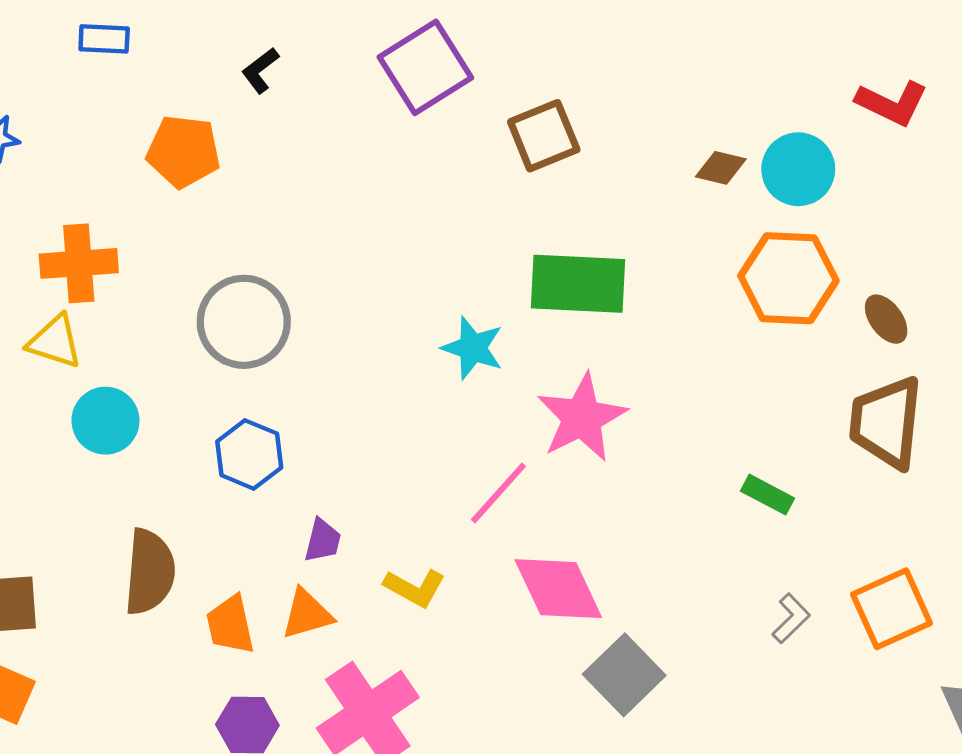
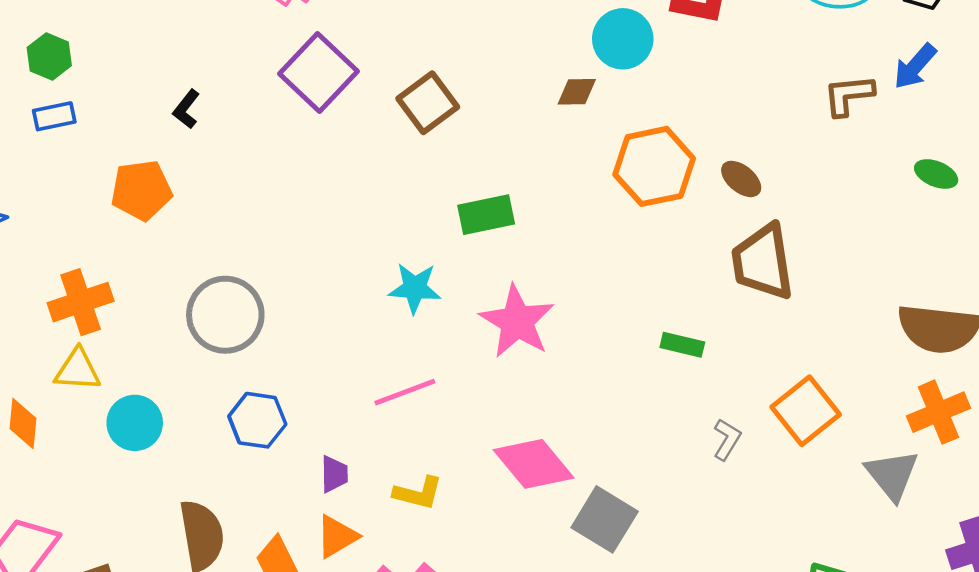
cyan circle: (798, 169) -> (623, 39), moved
green rectangle: (578, 284) -> (486, 215), size x0.7
pink line: (498, 493) -> (405, 392), moved, turned 42

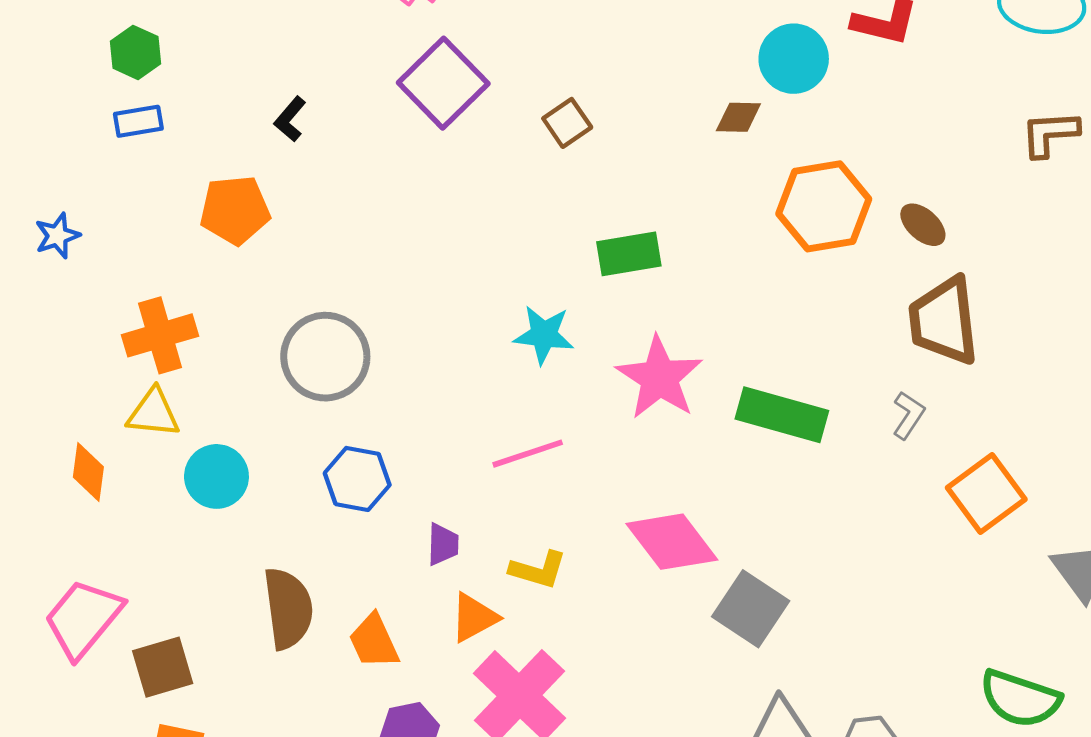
brown square: (428, 103) -> (567, 123), size x0.7
green rectangle: (682, 345) -> (782, 415), moved, size x1.8
gray L-shape: (727, 439) -> (908, 415), moved
orange triangle: (337, 537) -> (474, 617), moved

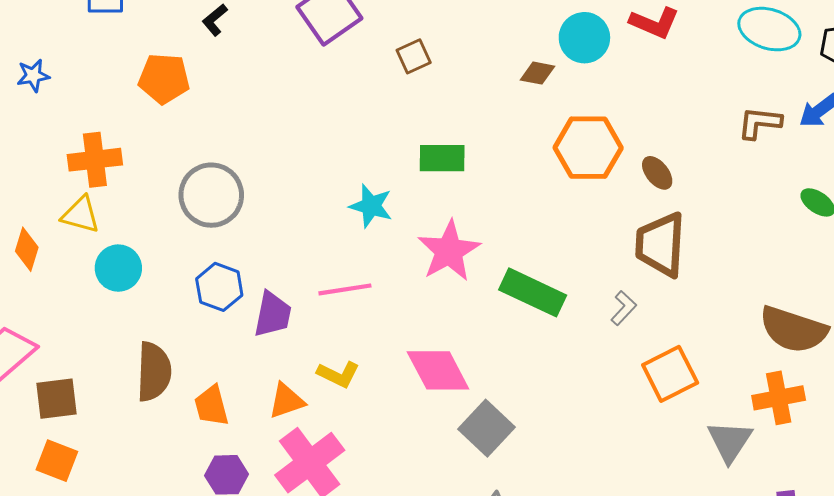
purple trapezoid: (443, 544) -> (273, 314), moved, size x1.5

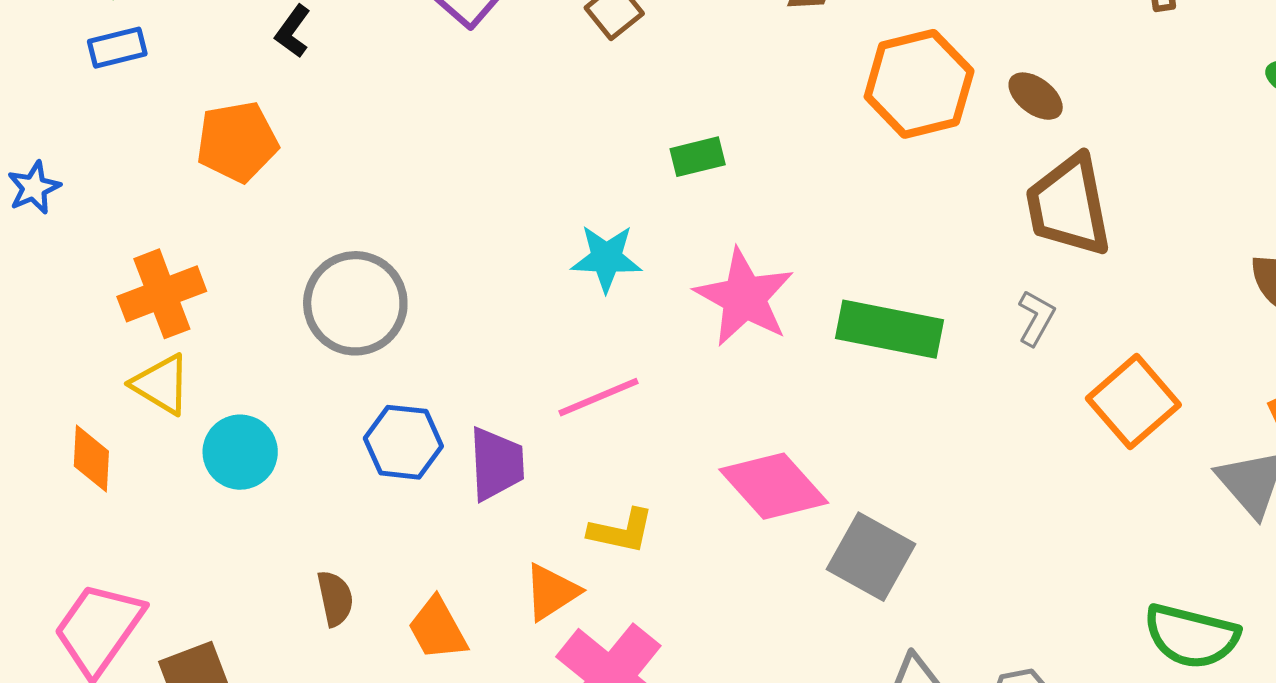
green rectangle: (442, 158) -> (698, 157), size x0.7
yellow triangle: (81, 215) -> (161, 384), turned 30
brown semicircle: (154, 372) -> (335, 598), size x0.6

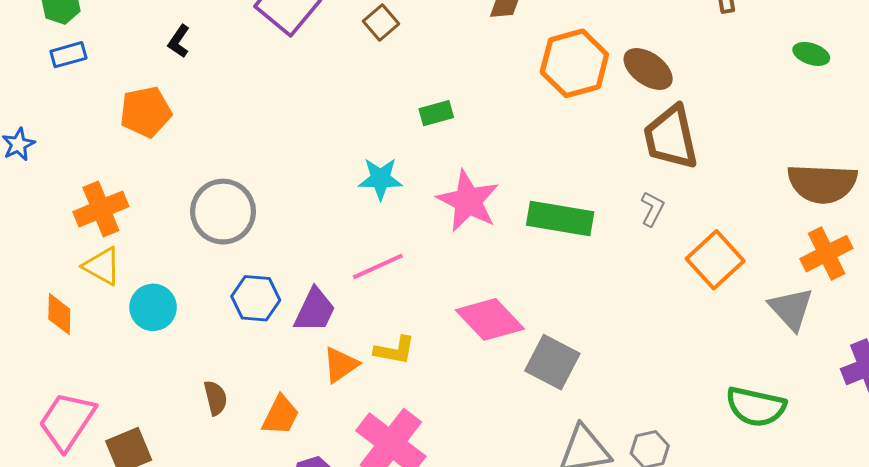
brown ellipse: (1036, 96) -> (648, 69), size x1.4
purple trapezoid: (496, 464) -> (315, 310), turned 30
orange triangle: (551, 592) -> (341, 365), moved
orange trapezoid: (437, 629) -> (280, 415), turned -123

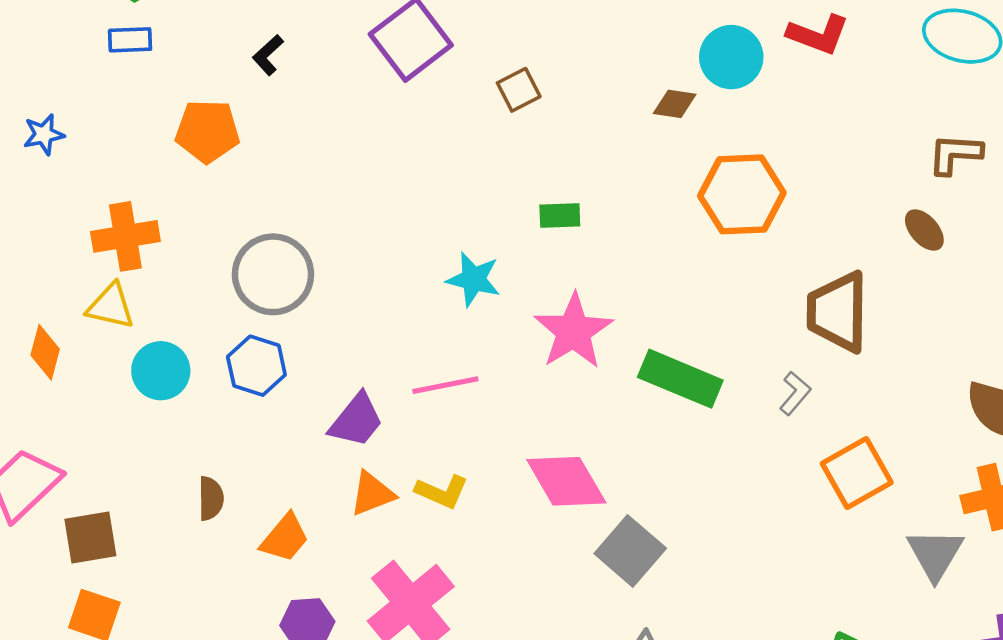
brown ellipse: (648, 69) -> (924, 230), moved, size x0.7
yellow triangle: (102, 266) -> (111, 306), turned -30
blue hexagon: (256, 298) -> (256, 366), moved

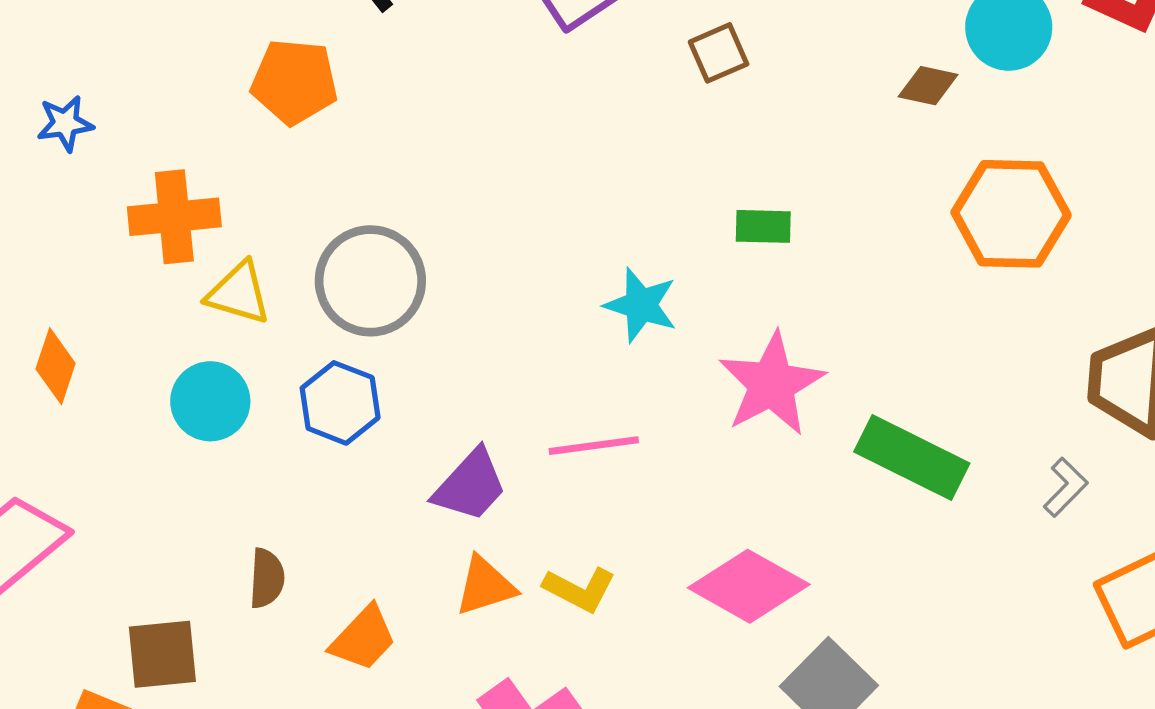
blue star: (44, 134) -> (65, 123), moved
yellow triangle: (111, 306) -> (239, 293), moved
pink diamond: (566, 481) -> (749, 586), turned -34
brown square: (90, 537) -> (162, 654), moved

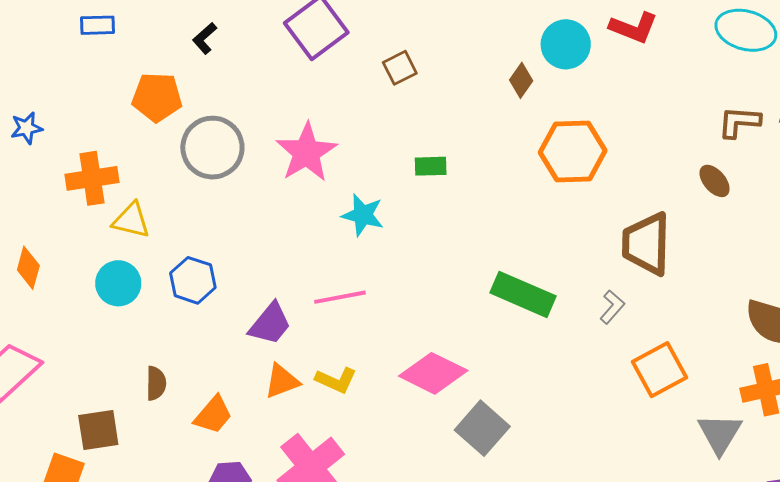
brown diamond: (928, 86) -> (521, 80), turned -64
gray circle: (370, 281) -> (212, 148), moved
pink star: (772, 384) -> (306, 152), moved

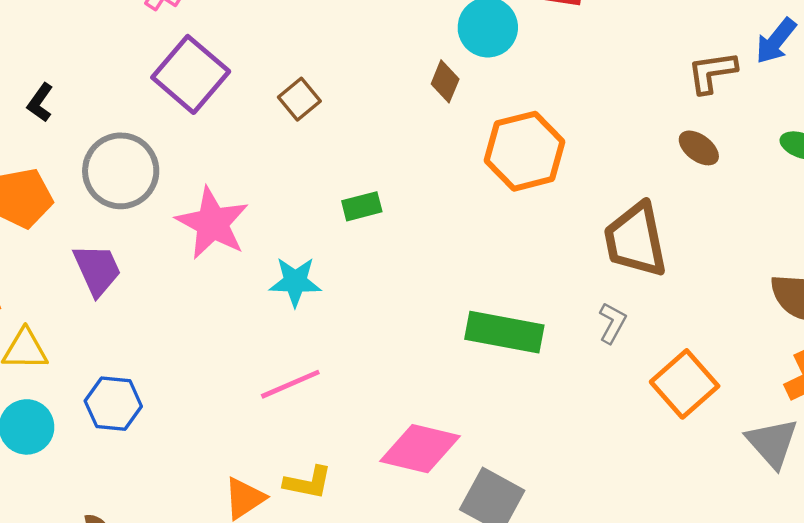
black L-shape: (205, 38) -> (40, 102), moved
gray circle: (212, 148) -> (121, 171), moved
purple trapezoid: (270, 324) -> (97, 270), moved, turned -51

